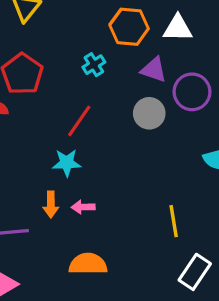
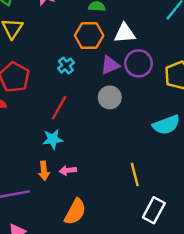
purple triangle: (154, 70) -> (110, 65), turned -36
purple circle: (192, 92) -> (139, 63), moved
orange semicircle: (88, 264) -> (75, 212), turned 124

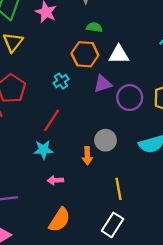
purple circle: (139, 63) -> (130, 98), moved
gray circle: (110, 97) -> (106, 140), moved
orange arrow: (44, 171) -> (87, 156), moved
white rectangle: (154, 210) -> (113, 225), moved

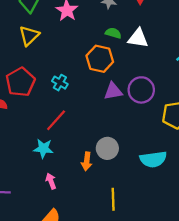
white triangle: (119, 55) -> (138, 38), moved
cyan cross: (61, 81) -> (60, 83), moved, turned -35
purple circle: (130, 98) -> (141, 90), moved
pink arrow: (55, 180) -> (51, 181), turned 63

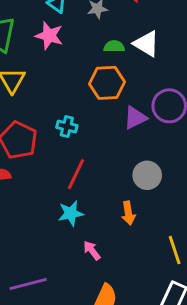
white triangle: (138, 38) -> (146, 44), turned 40
gray circle: (107, 148) -> (147, 175), moved

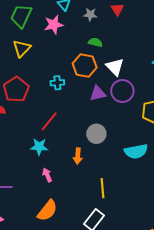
pink star: (49, 36) -> (54, 25), turned 30
white triangle: (146, 44) -> (115, 67), moved
cyan cross: (67, 127) -> (57, 83), moved, turned -32

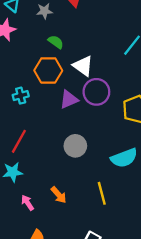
green semicircle: (95, 42) -> (56, 42), turned 32
orange arrow: (78, 156) -> (59, 195), moved, turned -35
yellow line: (103, 188) -> (102, 193), moved

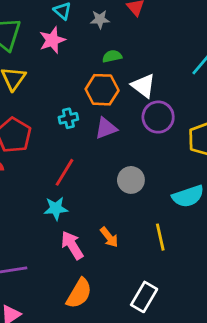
green semicircle: (56, 42) -> (112, 56), turned -49
purple triangle: (69, 100) -> (106, 128), moved
pink arrow: (28, 203) -> (72, 245), size x1.5

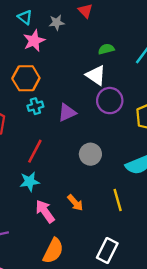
pink star: (52, 40) -> (34, 41), moved
green semicircle: (112, 56) -> (106, 49), moved
orange hexagon: (102, 90) -> (26, 78), moved

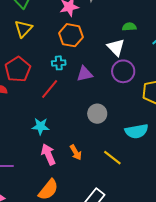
orange hexagon: (26, 78) -> (71, 35), moved
red line: (35, 151) -> (50, 89), moved
yellow line: (118, 200) -> (112, 158), turned -48

